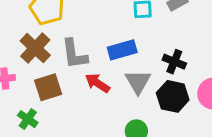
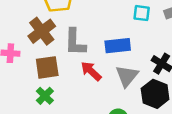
green cross: (28, 119) -> (45, 96), moved

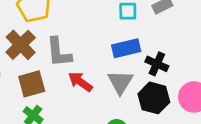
blue rectangle: (118, 46) -> (126, 48), moved

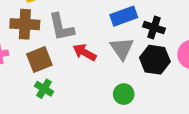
brown cross: (21, 45) -> (25, 24), turned -36

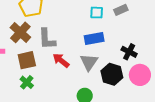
brown cross: (25, 24) -> (20, 32), turned 30
black cross: (154, 27) -> (129, 52), moved

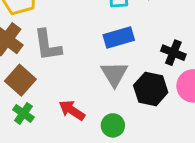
brown square: (27, 60) -> (20, 80), turned -30
red arrow: (61, 60) -> (72, 110), moved

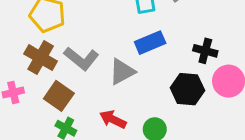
gray L-shape: (48, 45) -> (81, 59), turned -36
gray triangle: (114, 74) -> (122, 72), moved, turned 40

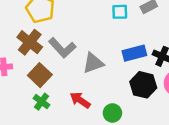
blue rectangle: (150, 43) -> (134, 53), moved

